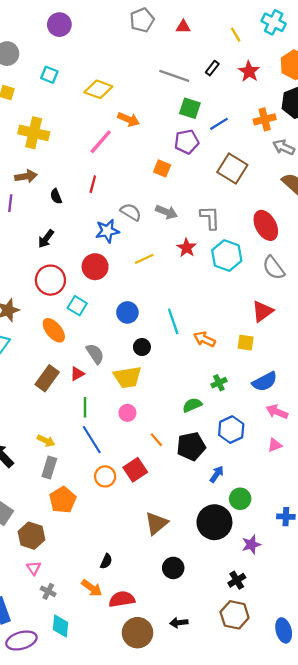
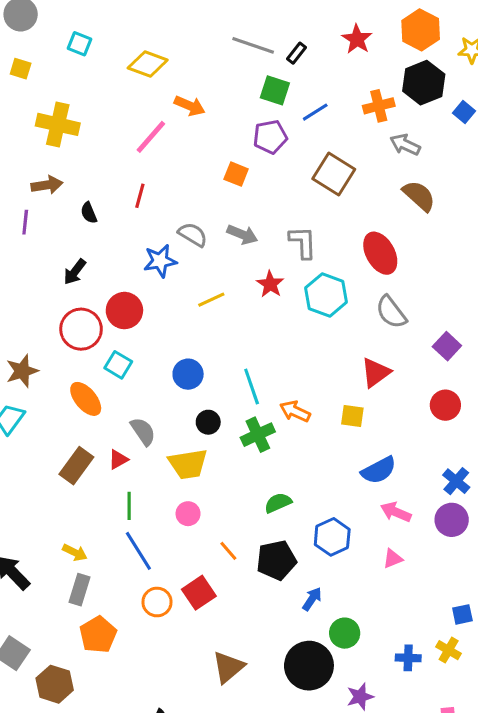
black rectangle: (212, 68) -> (297, 53), moved
red circle: (95, 267) -> (124, 311), moved
green cross: (219, 383) -> (258, 435), moved, size x1.5

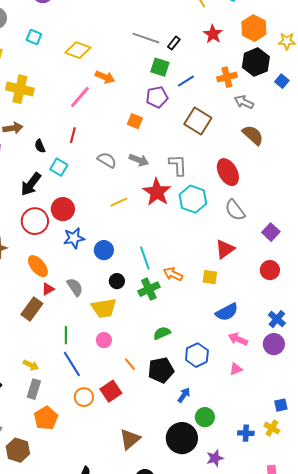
blue star: (160, 261) -> (74, 238), moved
black arrow: (75, 272) -> (31, 184), size x1.4
red star: (270, 284) -> (157, 192), size x1.6
cyan square: (118, 365) -> (59, 167), moved
red triangle: (118, 459) -> (48, 289), moved

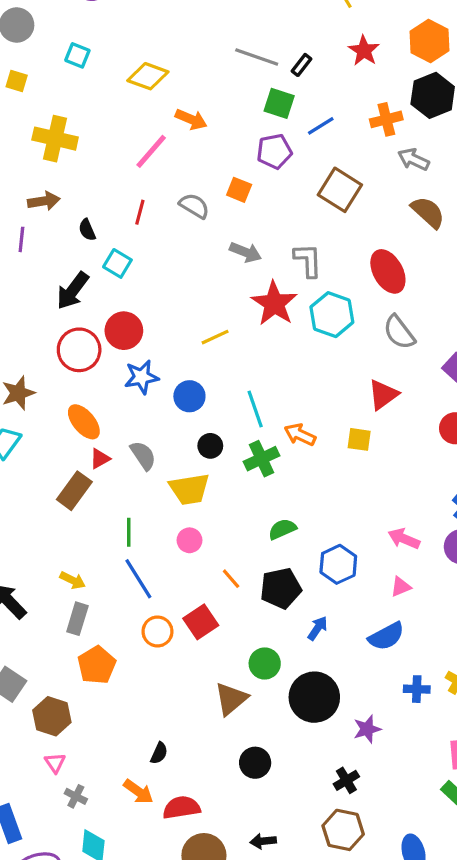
gray semicircle: (107, 160) -> (194, 206), moved
yellow line: (119, 202) -> (215, 337), moved
blue semicircle: (227, 312) -> (386, 636), moved
green circle: (205, 417) -> (265, 663), moved

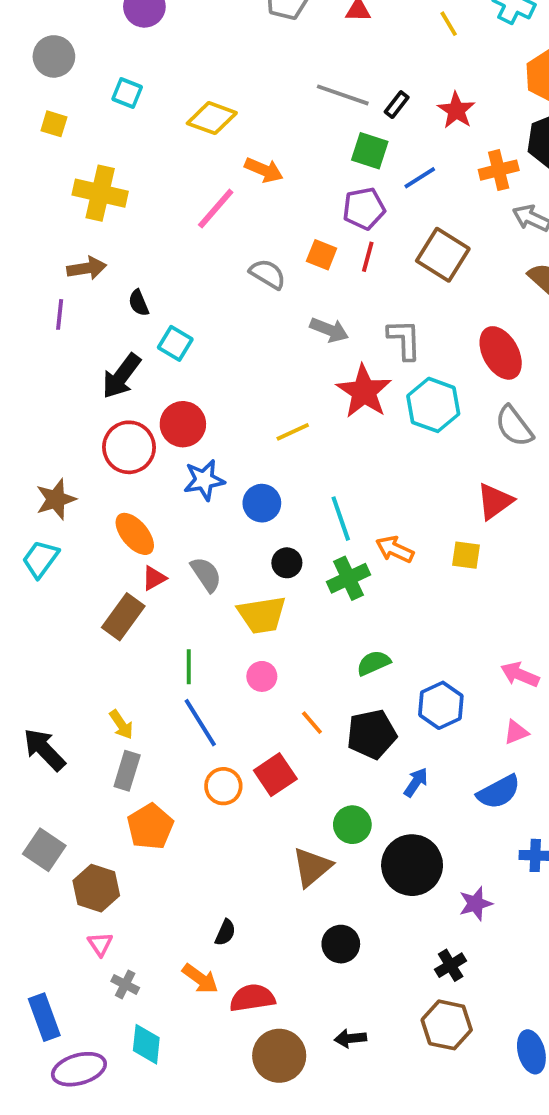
red star: (364, 51) -> (456, 110), moved
red line: (140, 212) -> (368, 257), moved
yellow arrow: (73, 580) -> (121, 725), turned 30

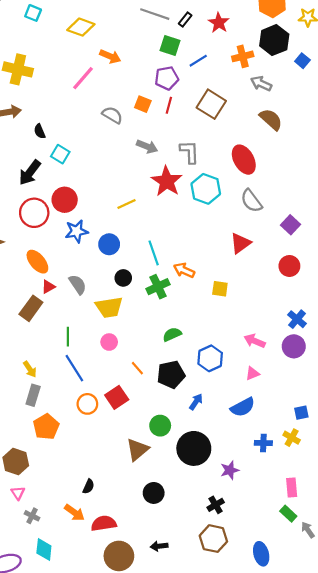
yellow square: (466, 555) -> (220, 289), moved

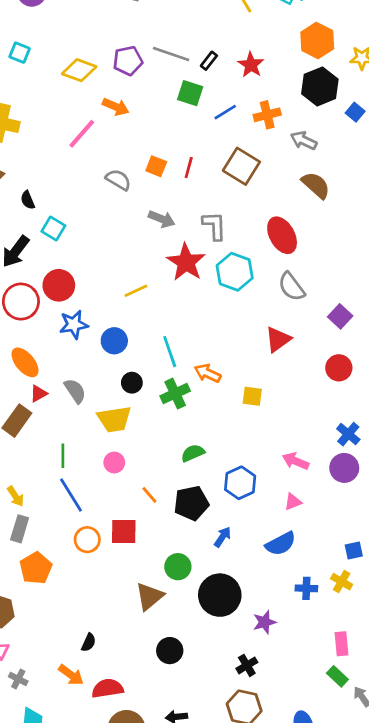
orange cross: (243, 56) -> (267, 115), moved
purple pentagon: (167, 78) -> (128, 61), moved
red square: (117, 397) -> (124, 532), turned 35

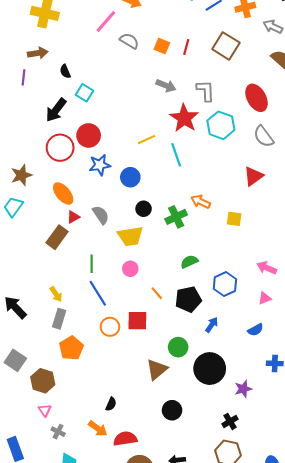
gray semicircle: (118, 180) -> (129, 41), moved
cyan line: (170, 352) -> (176, 155), moved
blue semicircle: (281, 544) -> (255, 330), size x0.7

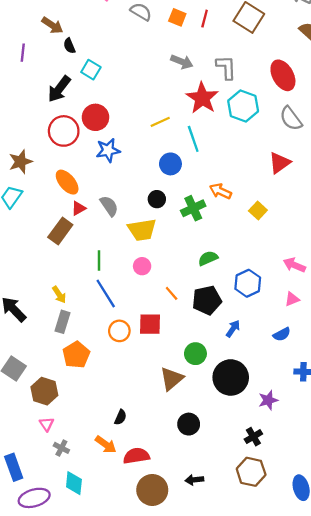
brown arrow: (38, 53) -> (52, 25), moved, turned 42
blue circle: (130, 177) -> (170, 164), moved
yellow square: (234, 219) -> (258, 211), turned 35

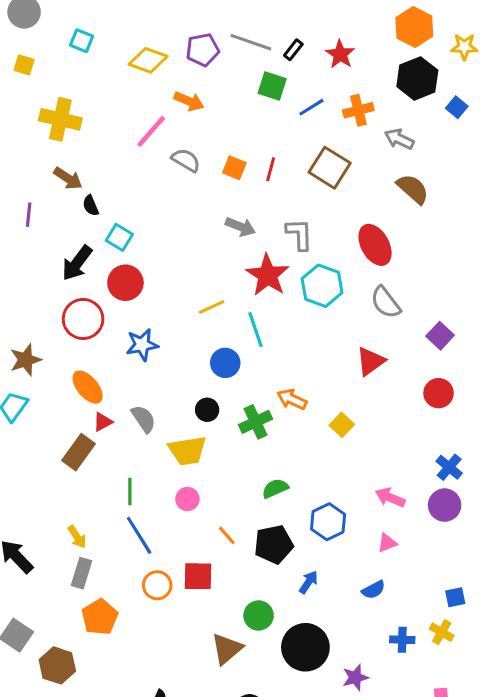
red circle: (95, 117) -> (125, 283), moved

